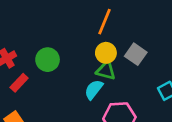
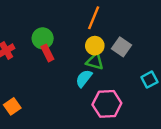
green circle: (48, 60) -> (43, 38), moved
red rectangle: (19, 83) -> (47, 53), moved, turned -70

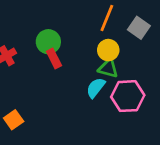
gray square: (121, 47) -> (139, 28), moved
pink hexagon: (107, 104) -> (128, 96), moved

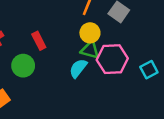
green circle: (48, 42) -> (23, 66), moved
pink hexagon: (128, 96) -> (112, 59), moved

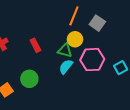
green triangle: (90, 50) -> (65, 50), moved
green circle: (23, 66) -> (29, 79), moved

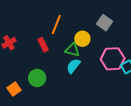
orange line: (74, 16) -> (56, 25), moved
pink hexagon: (92, 60) -> (113, 59), moved

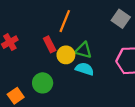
yellow circle: (82, 39) -> (66, 55), moved
cyan semicircle: (73, 66) -> (85, 69), turned 70

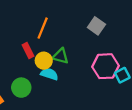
cyan semicircle: (85, 69) -> (49, 74), moved

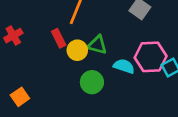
cyan semicircle: (49, 74) -> (124, 66), moved
green circle: (21, 88) -> (92, 82), moved

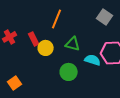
red rectangle: (59, 38) -> (34, 39), moved
yellow circle: (77, 50) -> (46, 48), moved

